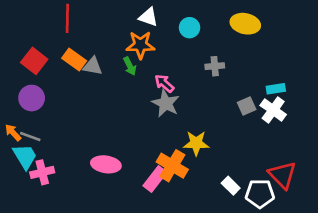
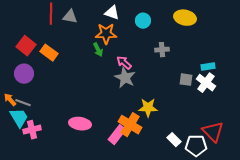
orange rectangle: (74, 60) -> (49, 53), moved
gray triangle: (93, 66) -> (70, 17), moved
gray square: (247, 106) -> (186, 80), turned 32

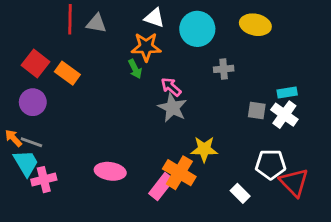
cyan circle: (143, 21) -> (197, 29), size x1.6
white pentagon: (196, 146) -> (271, 164), moved

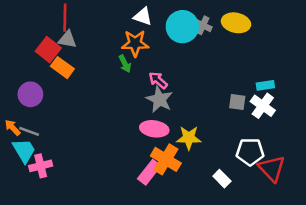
gray triangle: (96, 23) -> (67, 39), moved
red square: (36, 63) -> (48, 50), moved
gray cross: (224, 69) -> (203, 25), moved, turned 30
pink ellipse: (110, 171) -> (154, 129), moved

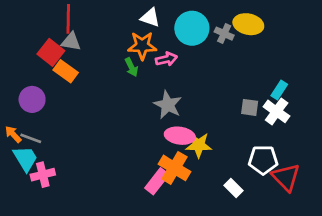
gray cross: (203, 25) -> (224, 34), moved
pink arrow: (158, 80) -> (166, 59), moved, turned 126
cyan rectangle: (265, 85) -> (279, 90), turned -48
pink ellipse: (154, 129) -> (180, 136), moved

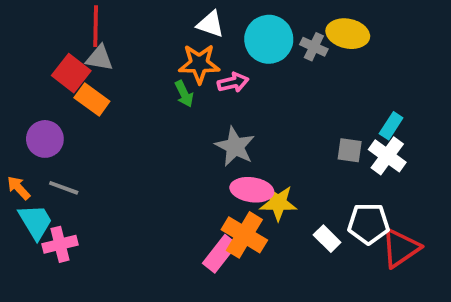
gray line: (31, 138) -> (64, 188), moved
red triangle: (286, 177) -> (400, 248), turned 40
white rectangle: (234, 188) -> (327, 239), moved

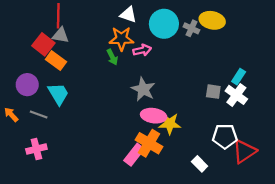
cyan trapezoid: (36, 222) -> (58, 94), moved
white rectangle: (327, 239) -> (200, 164), moved

